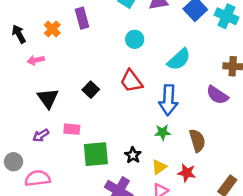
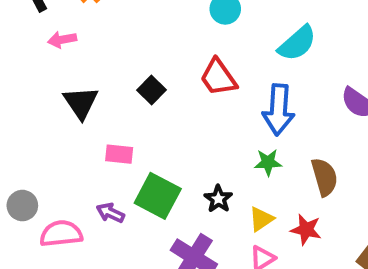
purple arrow: (41, 135) -> (110, 213), moved, turned 56
green square: (96, 154) -> (158, 196), turned 32

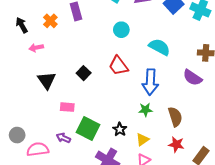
cyan semicircle: (297, 43) -> (159, 47), turned -110
red star: (306, 230) -> (176, 144), moved

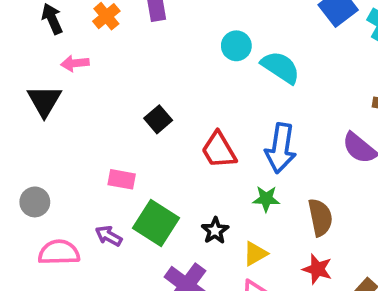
cyan semicircle: (159, 47) -> (281, 67), moved
red trapezoid: (118, 66) -> (219, 150), moved
black triangle: (47, 80) -> (44, 101), moved
gray circle: (17, 135) -> (35, 202), moved

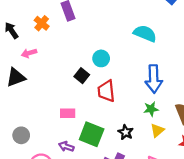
cyan circle: (236, 46) -> (101, 58), moved
black triangle: (44, 101) -> (16, 77), turned 50
red trapezoid: (219, 150) -> (106, 91), moved, turned 35
yellow triangle: (255, 254) -> (157, 130), moved

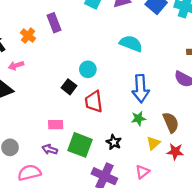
yellow triangle: (157, 130) -> (153, 143), moved
purple arrow: (66, 147) -> (50, 149), moved

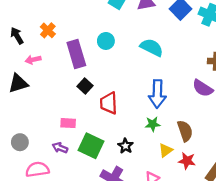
purple rectangle: (54, 23) -> (76, 54), moved, size x1.4
cyan circle: (88, 69) -> (106, 41), moved

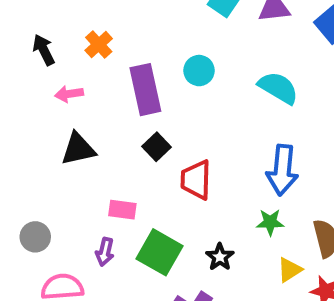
black triangle: (18, 83) -> (78, 149), moved
purple arrow: (60, 148) -> (105, 252), turned -104

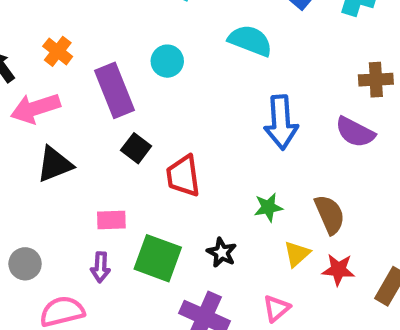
cyan semicircle: (278, 88) -> (250, 41), moved
pink arrow: (69, 94) -> (35, 108), size x1.6
blue arrow: (282, 170) -> (281, 122), moved

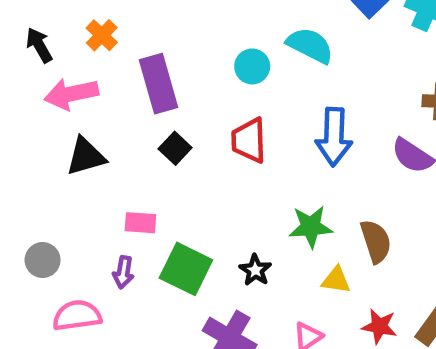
cyan circle: (167, 61) -> (252, 66), moved
red trapezoid: (183, 176) -> (249, 140), moved
green star: (268, 207) -> (311, 227), size x1.4
yellow triangle: (297, 254) -> (336, 280), turned 44
red star: (338, 270) -> (379, 326), moved

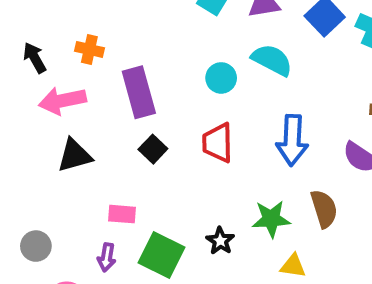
orange cross: (102, 35) -> (89, 49), turned -32
brown semicircle: (376, 241) -> (324, 209), moved
black star: (255, 270) -> (220, 241), moved

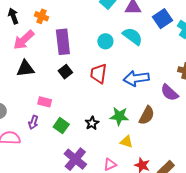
pink arrow: (62, 101) -> (24, 40), turned -40
blue arrow: (292, 140) -> (136, 78), turned 70
brown semicircle: (324, 209) -> (147, 115), turned 36
green square: (162, 255) -> (61, 126), size x0.7

